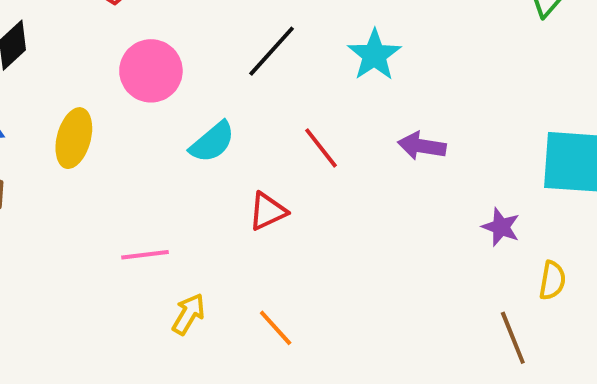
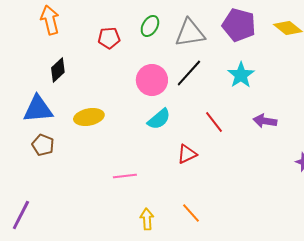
pink circle: (151, 71) -> (152, 80), moved
yellow ellipse: (74, 138) -> (89, 117), turned 64
yellow arrow: (189, 314) -> (147, 219), moved, turned -35

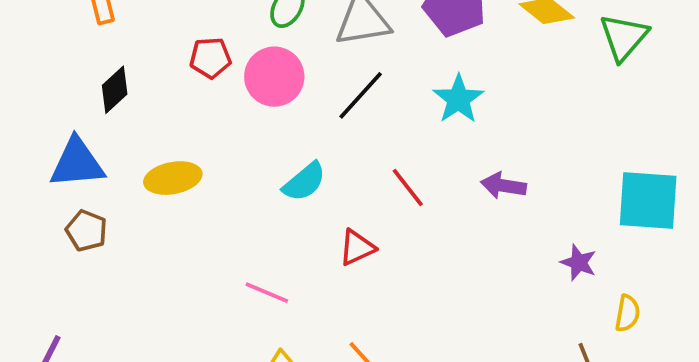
red pentagon: (109, 38) -> (210, 58), moved
pink circle: (152, 80) -> (274, 77), moved
pink line: (125, 176) -> (267, 293), moved, turned 30

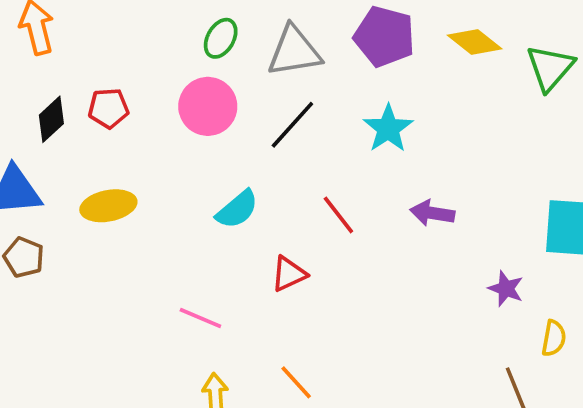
red pentagon: (210, 58) -> (108, 108), moved

